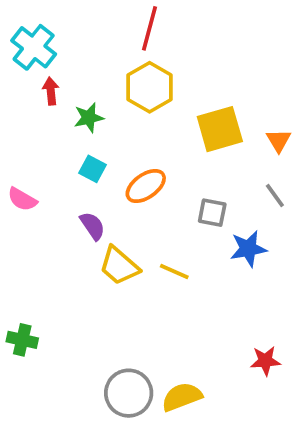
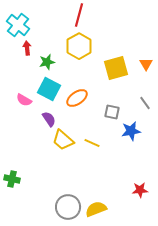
orange triangle: (279, 140) -> (146, 64), moved
cyan square: (93, 169) -> (49, 89), size x1.6
pink semicircle: (22, 199) -> (24, 100), moved

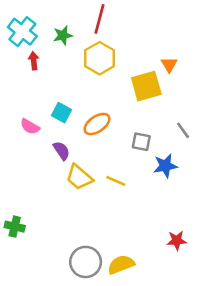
green star: (47, 62) -> (63, 35), moved
orange triangle: (146, 64) -> (169, 65), moved
cyan square: (49, 89) -> (62, 113), size x0.7

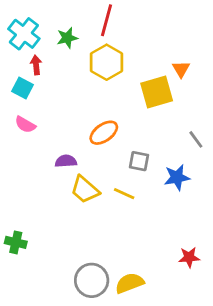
cyan square: (62, 113) -> (23, 88), moved
pink semicircle: (30, 127) -> (25, 125), moved
gray square: (141, 142) -> (139, 161), moved
purple semicircle: (62, 151) -> (66, 161), turned -60

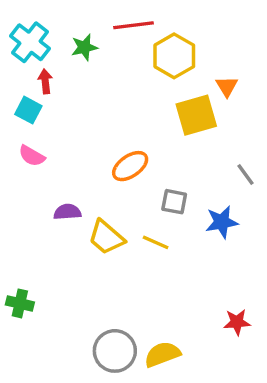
red line: (106, 20) -> (134, 25), turned 68
yellow hexagon: (106, 62) -> (174, 56), moved
purple semicircle: (66, 161) -> (67, 212), moved

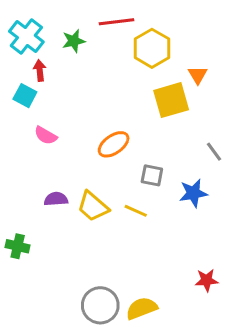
pink semicircle: (32, 156) -> (46, 135), moved
purple semicircle: (67, 212) -> (56, 199), moved
green cross: (20, 303) -> (18, 246), moved

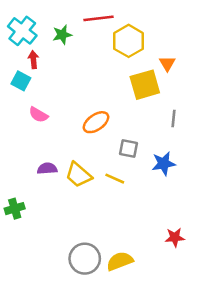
gray line: (214, 152) -> (174, 118), moved, turned 42
green cross: (18, 246) -> (15, 209), turned -30

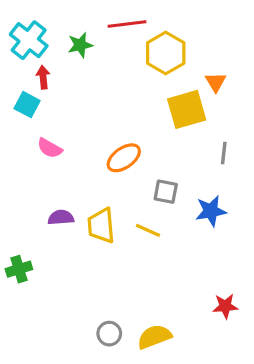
yellow trapezoid: (78, 175) -> (101, 226), turned 44
gray circle: (85, 259) -> (109, 334), size x0.6

